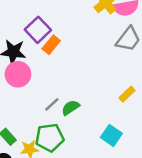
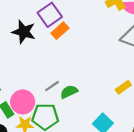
pink circle: (18, 74) -> (23, 102), moved

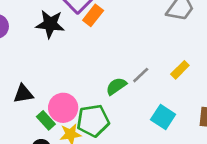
gray line: (52, 86) -> (141, 75), moved

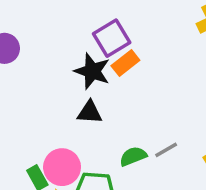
black star: (50, 24) -> (92, 71), moved
black triangle: (23, 94) -> (90, 112), moved

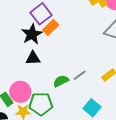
black star: (92, 71) -> (32, 34), turned 30

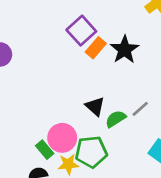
black star: (32, 34) -> (125, 50), moved
black triangle: (33, 58) -> (95, 106), moved, turned 49

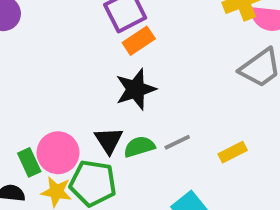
black star: (125, 50) -> (136, 89), moved
black triangle: (95, 106) -> (109, 140), moved

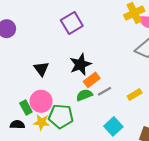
orange rectangle: (139, 41) -> (92, 80), moved
black triangle: (109, 140) -> (41, 69), moved

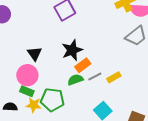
yellow rectangle: (135, 95) -> (114, 77), moved
pink circle: (41, 101) -> (27, 75), moved
green rectangle: (26, 107) -> (27, 91), moved, turned -40

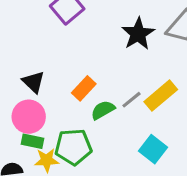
black star: (72, 50) -> (138, 34), moved
orange rectangle: (83, 65) -> (84, 88), moved
yellow rectangle: (114, 77) -> (161, 96), size x1.5

